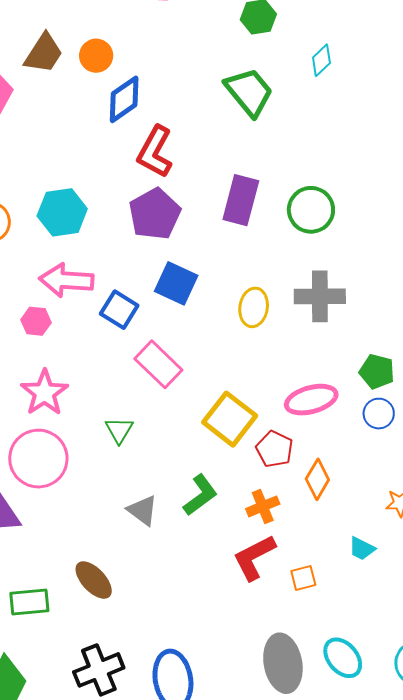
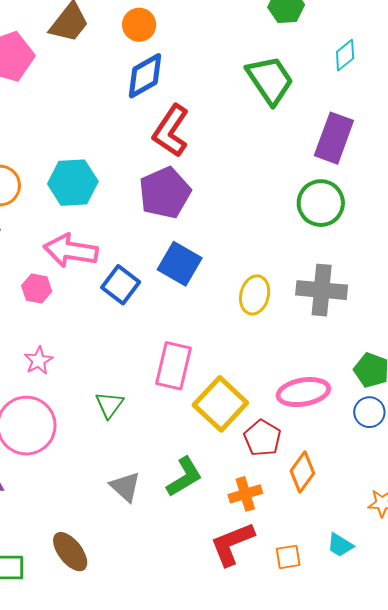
orange circle: (96, 56) -> (139, 25), moved
purple rectangle: (241, 200) -> (334, 138), moved
pink rectangle: (158, 364) -> (173, 366), moved, turned 54
pink star: (44, 393) -> (38, 361), size x0.6
orange square: (303, 578) -> (288, 557), moved

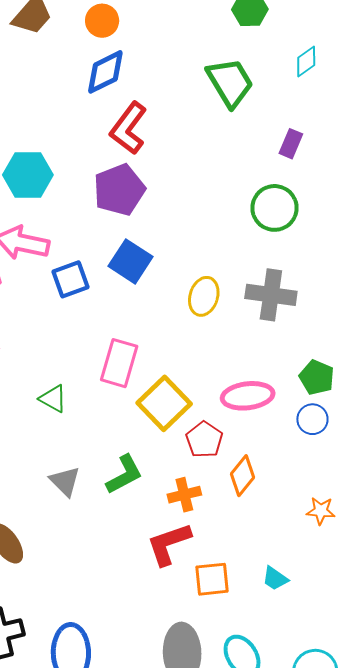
purple rectangle: (334, 138) -> (291, 144), size x0.6
blue square: (121, 285) -> (70, 279), turned 30
green triangle: (109, 405) -> (53, 399), turned -40
cyan trapezoid: (340, 545) -> (275, 578), moved
orange square: (288, 557) -> (212, 579), moved, size x1.4

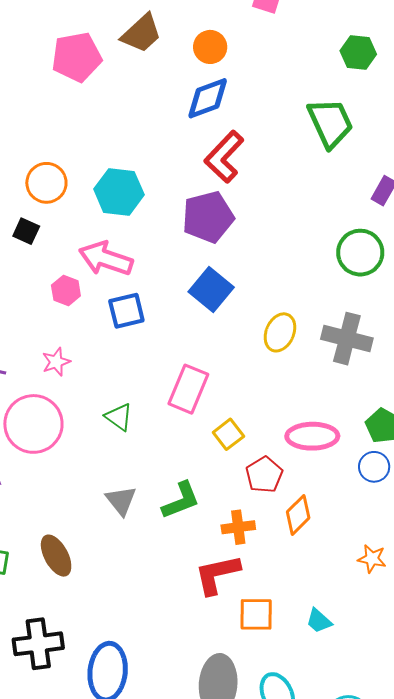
blue square: (70, 279) -> (126, 311), moved
yellow square: (164, 403) -> (228, 434), size x0.6

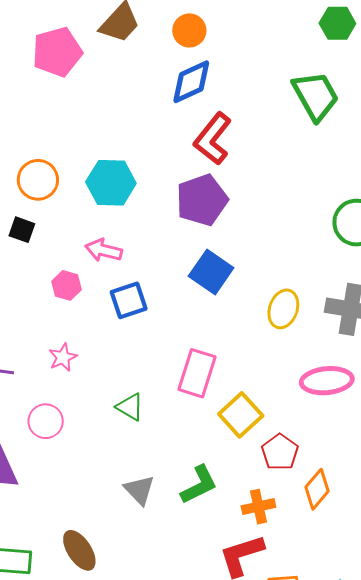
pink arrow: (106, 259) -> (103, 250), size x0.7
pink circle: (33, 424) -> (46, 421), size x0.6
yellow square: (228, 434) -> (241, 415), size x1.4
pink ellipse: (312, 436) -> (327, 381), moved

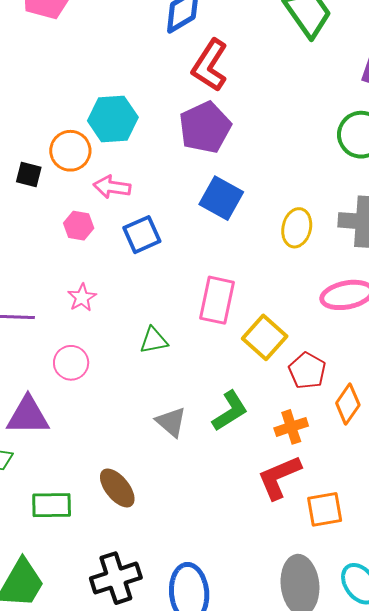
orange circle: (38, 180) -> (70, 151), moved
green triangle: (130, 407) -> (154, 340), turned -36

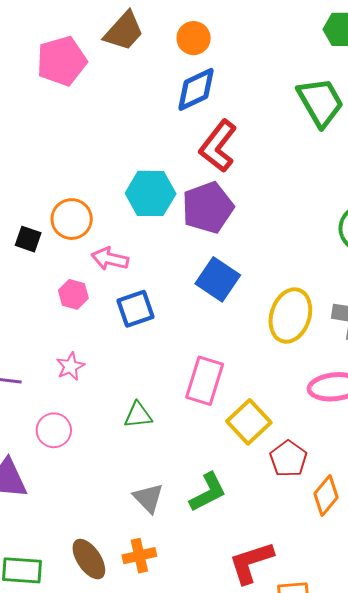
cyan hexagon: (113, 119) -> (151, 193), moved
yellow ellipse: (297, 228) -> (290, 316), size x1.4
orange cross: (291, 427) -> (139, 556), moved

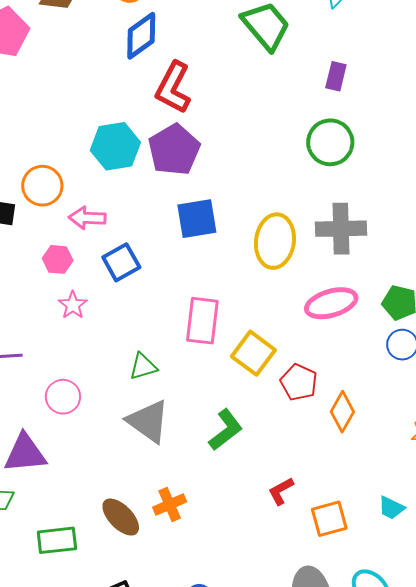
blue square: (218, 279) -> (197, 219), turned -33
pink star: (70, 366) -> (73, 305), moved
gray triangle: (148, 498) -> (148, 421), moved, size x1.4
red L-shape: (251, 562) -> (281, 491), size x0.6

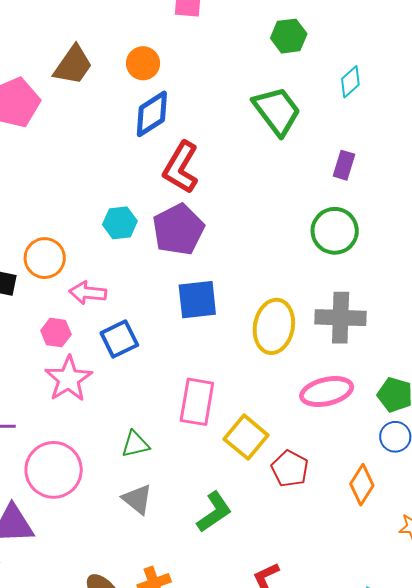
cyan hexagon: (115, 146) -> (120, 223), size x0.7
pink star: (73, 305) -> (69, 379), size x1.6
pink circle: (63, 397) -> (54, 470), size x1.6
orange diamond: (342, 412) -> (362, 485), moved
gray triangle: (148, 421) -> (137, 499), size x0.7

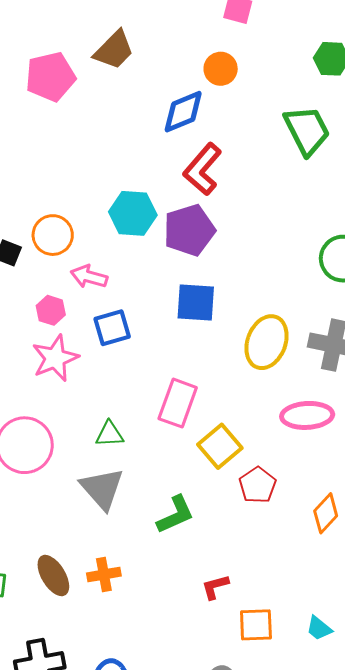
orange circle: (143, 63) -> (221, 69), moved
cyan hexagon: (120, 223) -> (133, 213), size x1.4
gray triangle: (137, 499) -> (102, 489), size x1.4

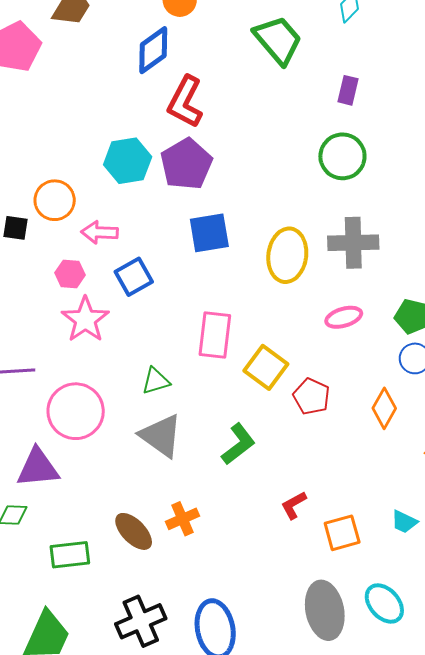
pink ellipse: (307, 415) -> (344, 317), size x0.7

